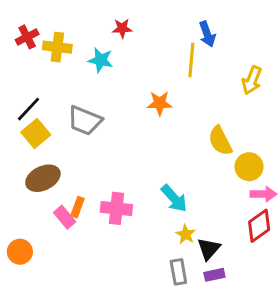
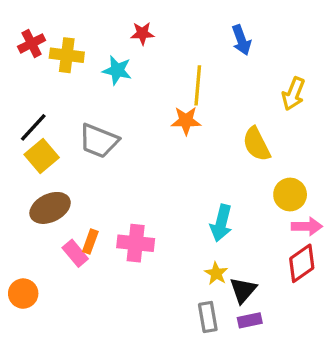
yellow line: (191, 60) -> (198, 85), moved
yellow semicircle: (220, 141) -> (256, 144), moved
cyan arrow: (174, 198) -> (221, 223), moved, turned 56

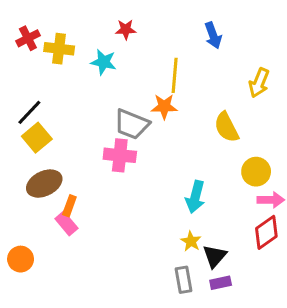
gray trapezoid: (99, 141) -> (132, 124), moved
orange rectangle: (90, 242) -> (69, 206), moved
pink cross: (136, 243) -> (120, 155), moved

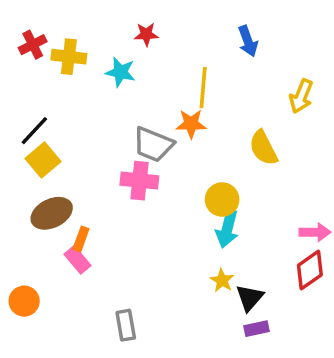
yellow circle: (256, 172) -> (222, 200), moved
gray rectangle: (183, 280) -> (126, 325), moved

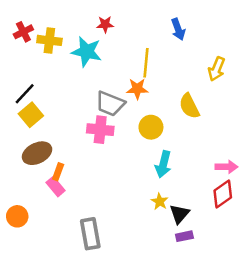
cyan star: (121, 72) -> (87, 52), size x1.4
yellow circle: (222, 200) -> (151, 127), moved
gray rectangle: (126, 325) -> (90, 234), size x1.4

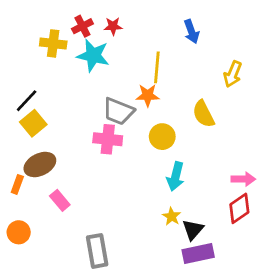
red cross: (23, 32) -> (82, 26), moved
orange rectangle: (58, 172) -> (17, 184), moved
purple rectangle: (184, 236) -> (198, 254), size x1.6

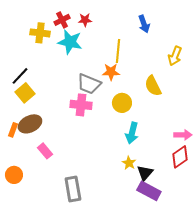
orange rectangle: (17, 184) -> (13, 130), moved
purple rectangle: (198, 254) -> (149, 191), turned 40

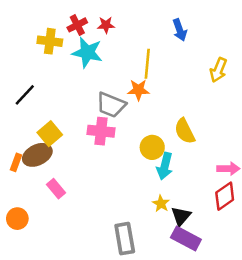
yellow semicircle: (153, 86) -> (185, 131), moved
yellow square: (25, 93) -> (50, 134), moved
yellow circle: (122, 103) -> (152, 147), moved
gray rectangle: (73, 189) -> (125, 239), moved

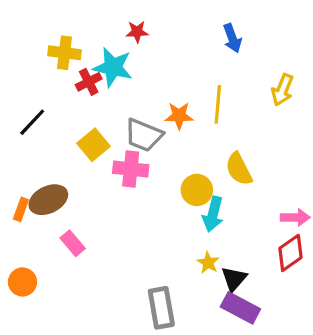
red cross: (77, 25) -> (89, 82), moved
yellow line: (147, 64) -> (218, 104), moved
yellow square: (50, 134) -> (94, 145), moved

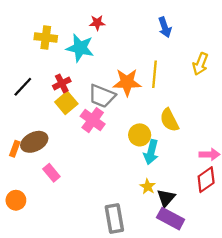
red cross: (89, 82) -> (62, 83), moved
orange star: (179, 116) -> (127, 82), size x1.4
pink cross: (131, 169) -> (93, 120), turned 30

